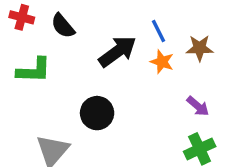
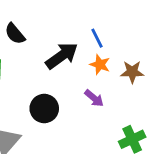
brown star: (200, 48) -> (132, 72), moved
purple arrow: (198, 106) -> (94, 98), moved

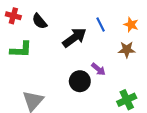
orange star: (100, 65) -> (131, 25), moved
black circle: (44, 108) -> (80, 81), moved

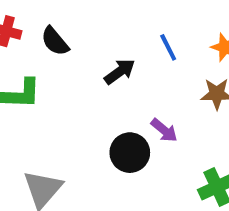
black arrow: (74, 38) -> (120, 72), size x0.7

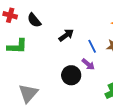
blue line: (168, 47) -> (92, 46), moved

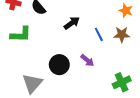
purple arrow: (88, 64) -> (87, 60), moved
black circle: (71, 75) -> (59, 65), moved

